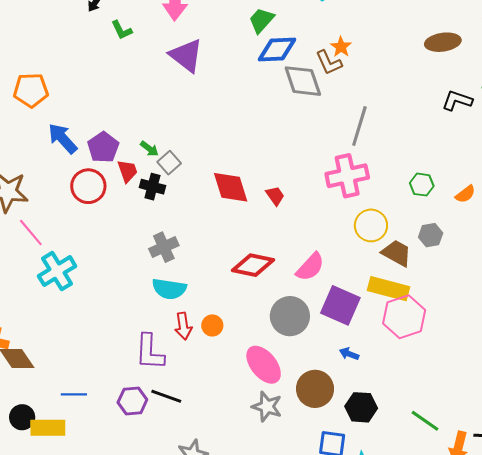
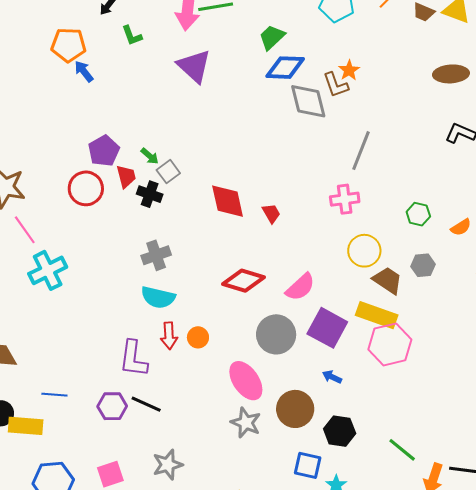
orange pentagon: (31, 90) -> (69, 45), moved
blue arrow: (63, 139) -> (84, 71), moved, size x0.7
pink cross: (347, 176) -> (345, 199), size x0.7

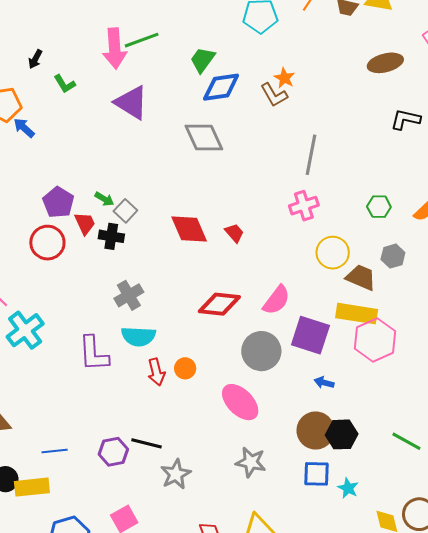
gray diamond: (308, 101) -> (204, 137), moved
purple L-shape: (133, 359) -> (94, 354), moved
brown circle: (295, 409) -> (316, 430), moved
gray star: (246, 423) -> (251, 462), moved
gray star: (168, 465) -> (176, 474), moved

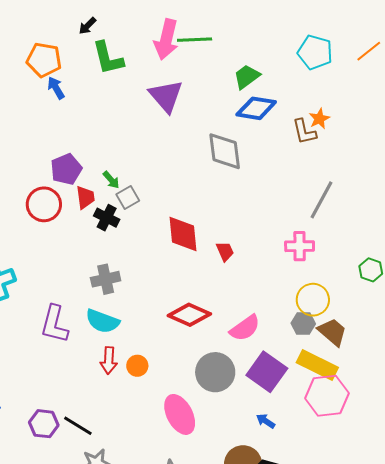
green L-shape: (65, 84) -> (108, 58), size x1.6
gray hexagon: (393, 256) -> (303, 324), moved

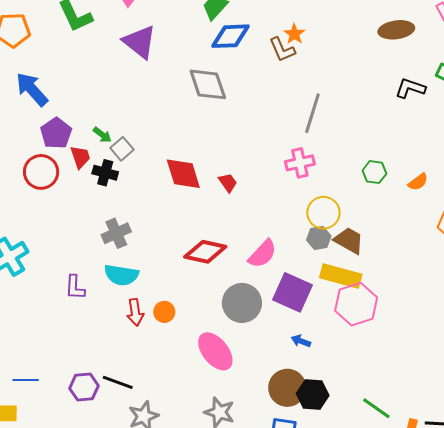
blue arrow: (56, 88) -> (32, 89), moved, size x1.6
purple L-shape: (54, 324) -> (75, 287), size x0.7

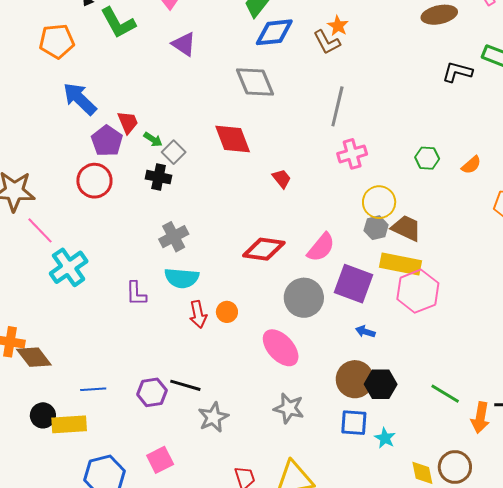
purple triangle: (140, 42) -> (184, 44), size x0.7
gray line: (312, 113) -> (337, 106), moved
red trapezoid: (80, 157) -> (128, 122), moved
red diamond: (183, 174) -> (233, 139), moved

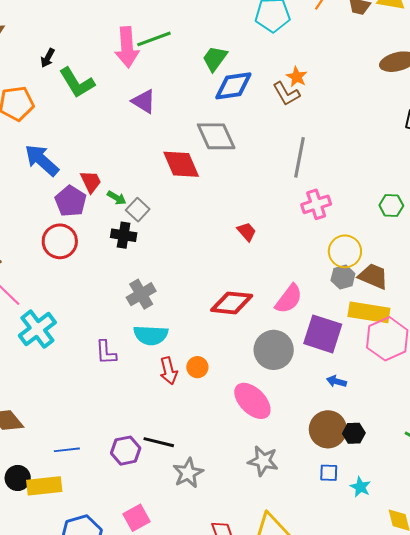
red diamond: (233, 139) -> (181, 164), moved
black hexagon: (381, 384) -> (354, 433), size x0.7
blue square: (354, 423) -> (329, 473), size x0.7

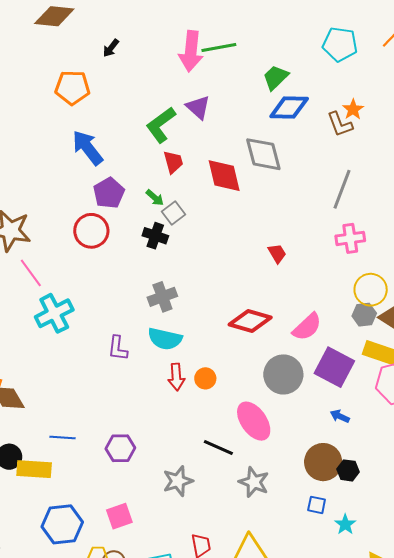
green L-shape: (77, 83) -> (161, 125), moved, turned 75
red trapezoid: (91, 182) -> (173, 162), moved
black line: (159, 442) -> (218, 448), moved

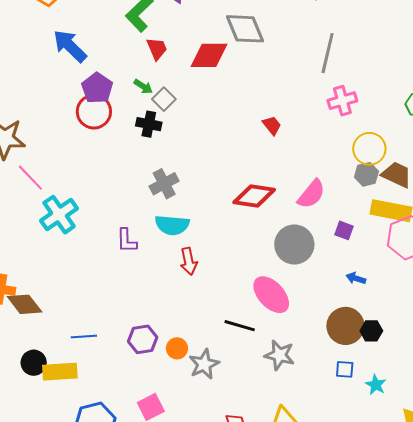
red diamond: (224, 176) -> (209, 55), turned -69
red circle: (91, 231) -> (94, 112), moved
purple square: (334, 367) -> (344, 230), size x0.5
orange circle: (205, 378) -> (177, 348), moved

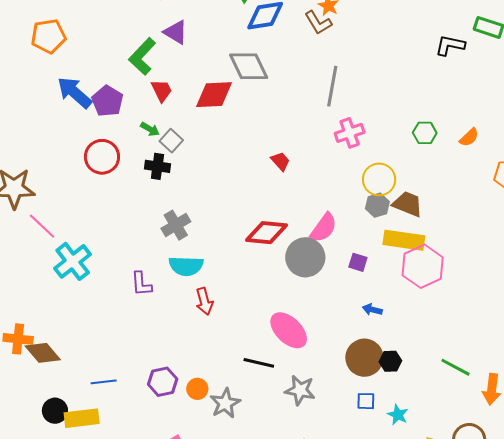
purple pentagon: (97, 88) -> (107, 101), moved
gray circle: (294, 244) -> (305, 257), moved

